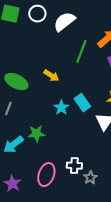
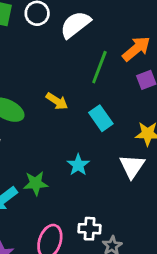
cyan rectangle: (82, 103) -> (101, 118), moved
cyan star: (61, 108) -> (78, 165), moved

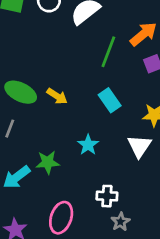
yellow arrow: (57, 101) -> (57, 96), moved
white cross: (90, 229) -> (107, 196), moved

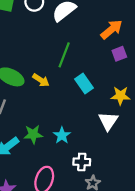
green line: (108, 52) -> (64, 55), moved
cyan star: (88, 145) -> (62, 135), moved

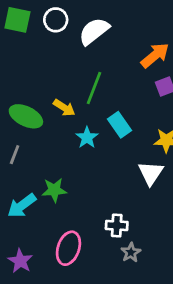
yellow arrow: (41, 80) -> (64, 108), moved
cyan star: (62, 135) -> (87, 138), moved

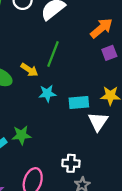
cyan rectangle: (120, 125) -> (79, 102), moved, turned -60
cyan star: (87, 138) -> (47, 93), turned 30

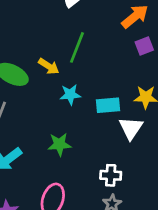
green star: (21, 135) -> (59, 144), moved
white cross: (71, 163) -> (111, 175), moved

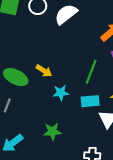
green line: (77, 47) -> (91, 72), moved

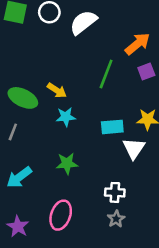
green line: (91, 72) -> (106, 74), moved
cyan star: (61, 93) -> (66, 117), moved

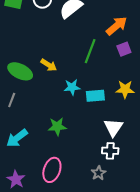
cyan star: (66, 117) -> (72, 87), moved
white triangle: (134, 148) -> (113, 128), moved
white cross: (115, 192) -> (110, 151), moved

